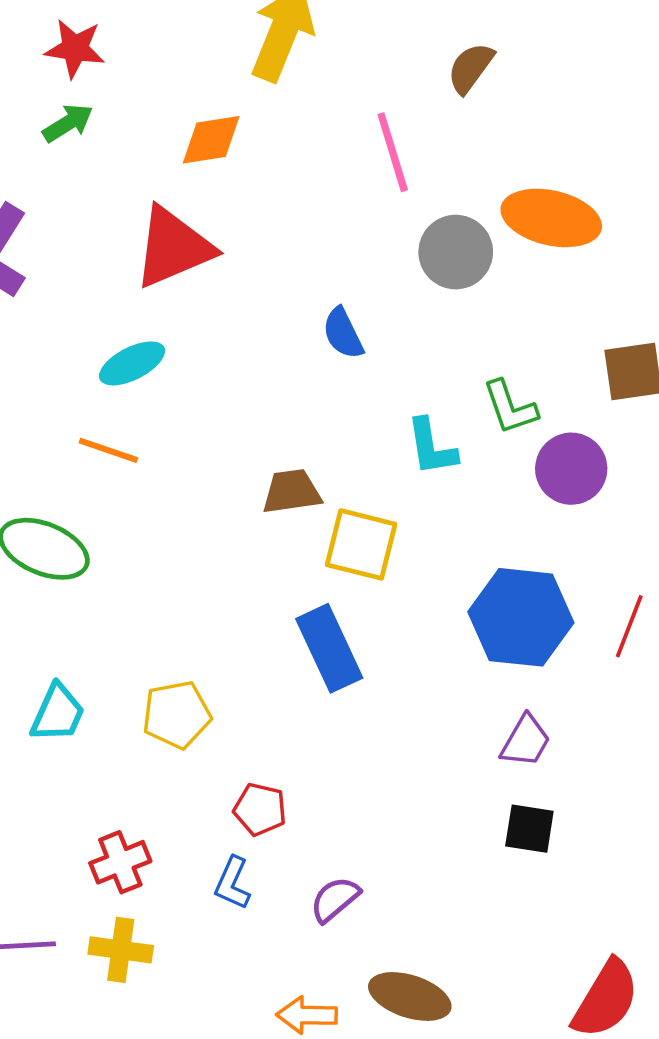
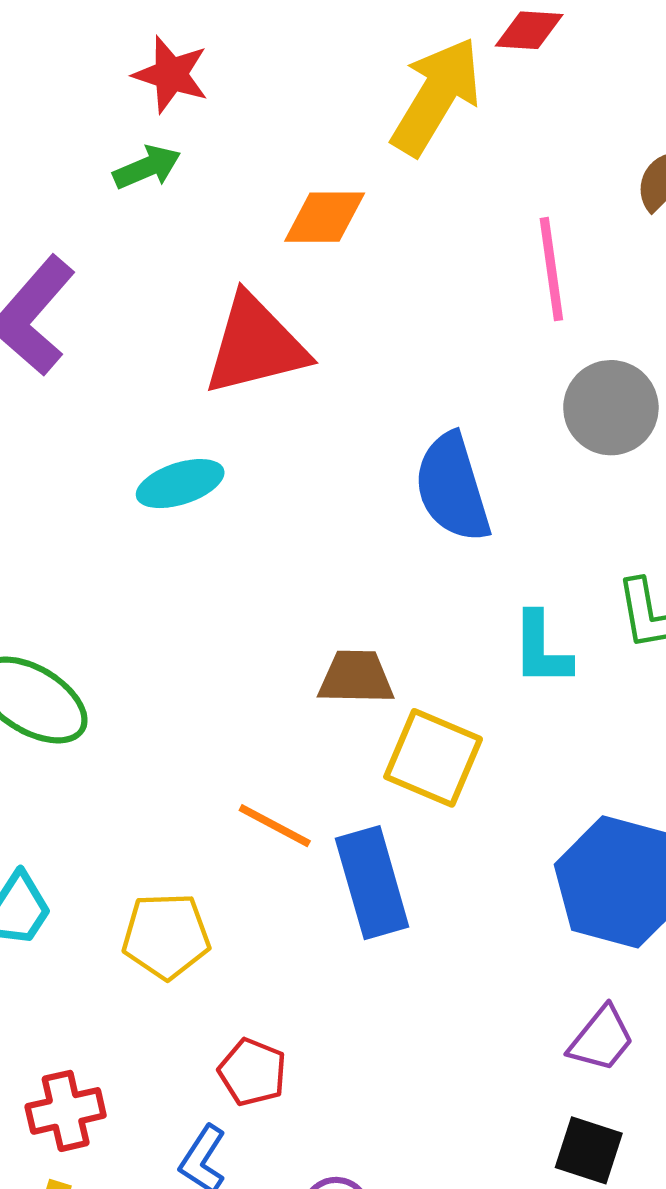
blue semicircle: (343, 333) -> (452, 488), size x1.6
orange line: (108, 450) -> (275, 826), moved

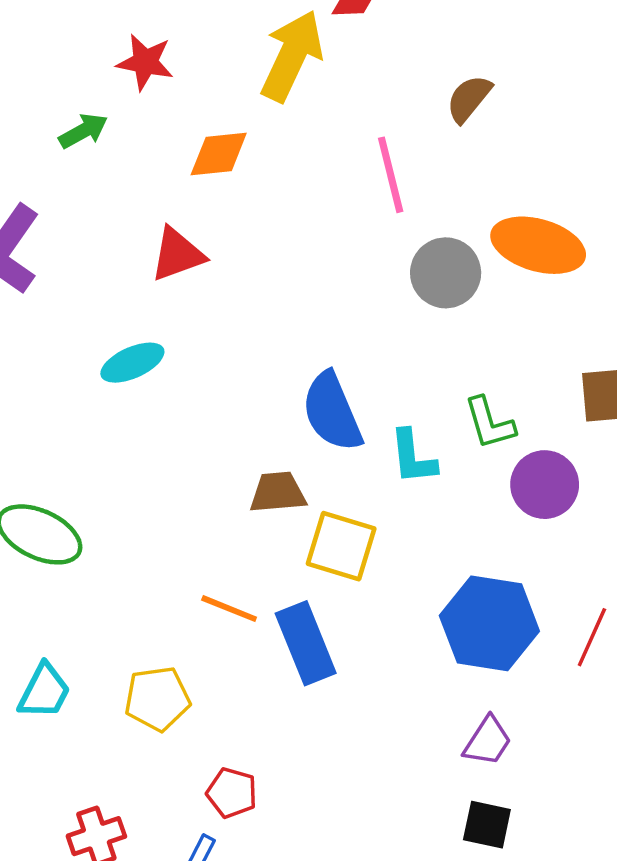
red star: (171, 74) -> (145, 62), moved
red triangle: (255, 345) -> (177, 254), size x0.7
blue semicircle: (452, 488) -> (332, 412), moved

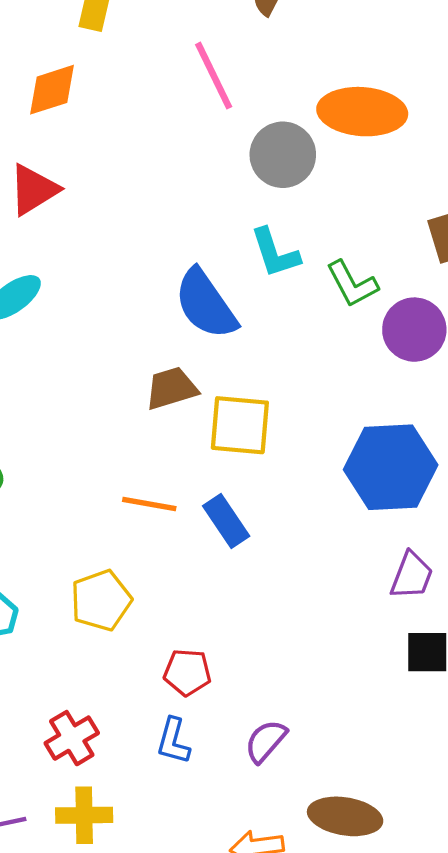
cyan L-shape: (413, 457) -> (275, 253), moved
blue rectangle: (306, 643) -> (226, 521), size x0.7

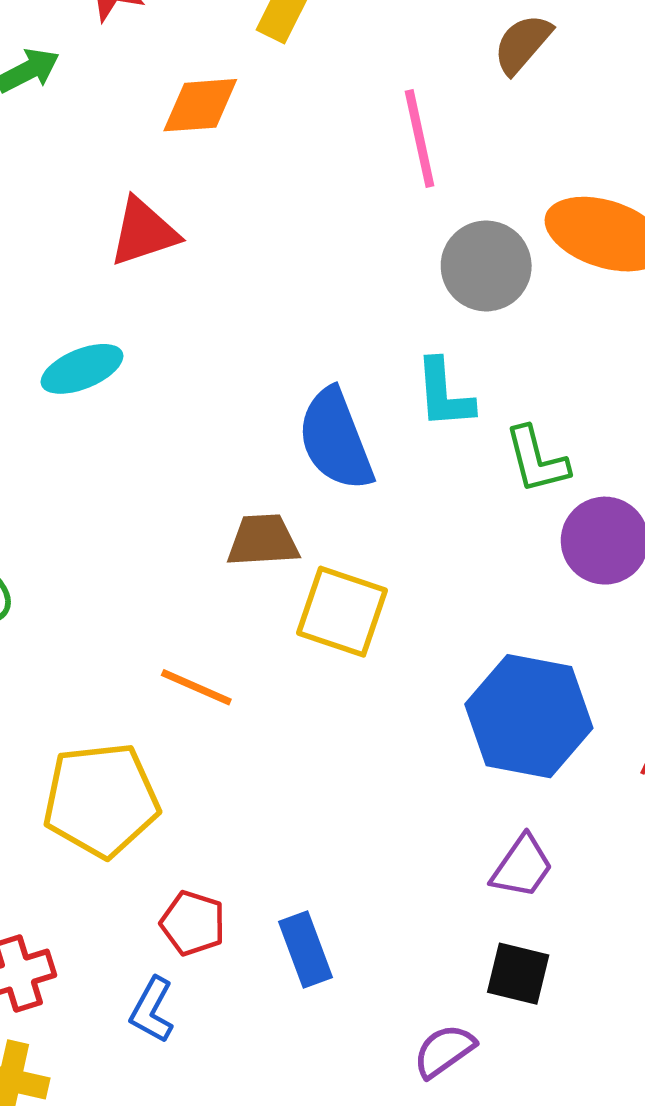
blue rectangle: (226, 521) -> (306, 950), moved
yellow pentagon: (101, 600) -> (101, 800), size x1.4
purple semicircle: (266, 741) -> (444, 1051), moved

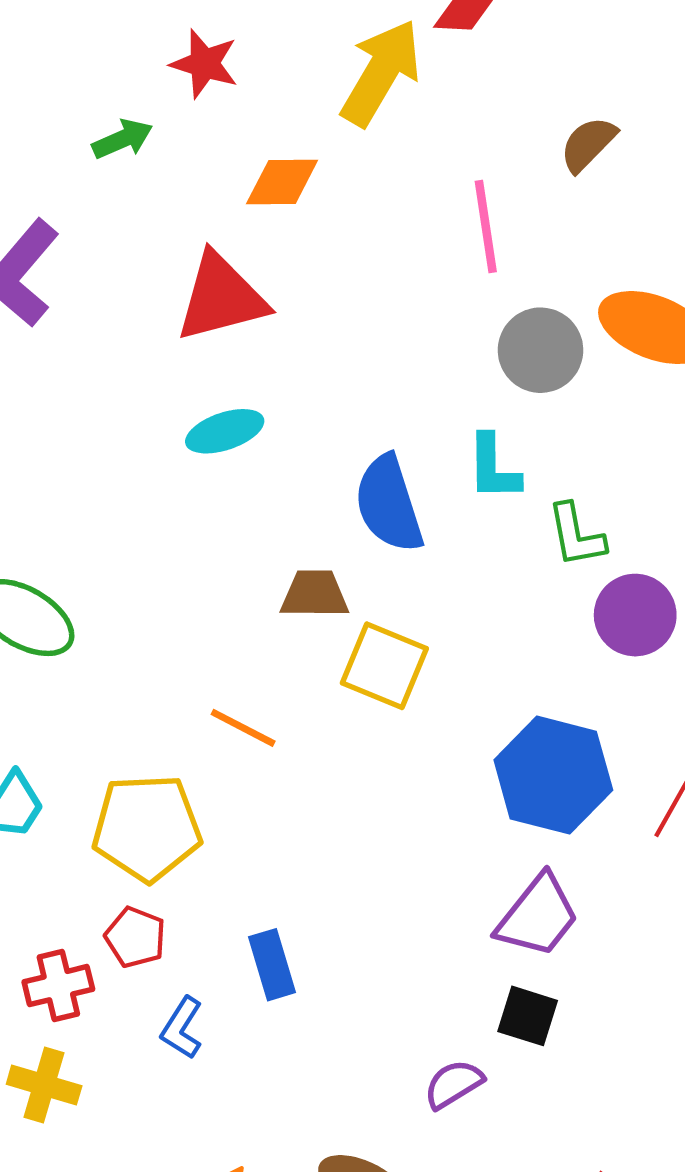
red triangle: (144, 232) -> (221, 298), size x1.4
cyan ellipse: (82, 369) -> (225, 431), moved
purple trapezoid: (522, 867) -> (538, 916), size x1.4
red pentagon: (193, 923) -> (135, 937), moved
blue rectangle: (306, 950) -> (272, 965), moved

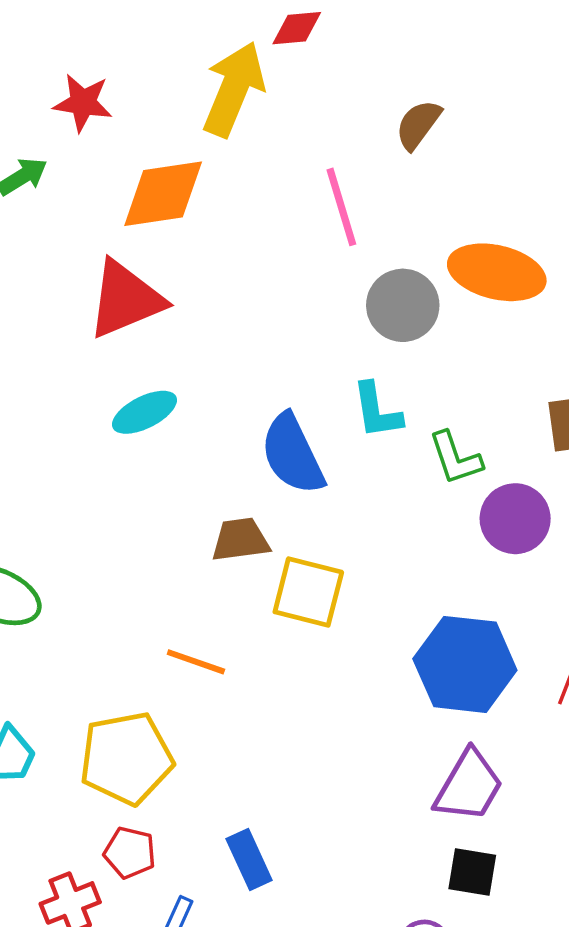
orange diamond: (282, 182) -> (163, 194), size x1.4

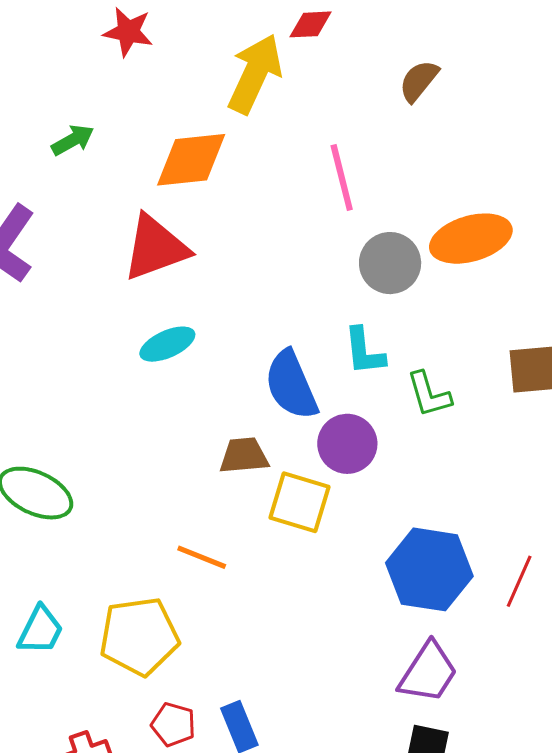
red star: (83, 103) -> (128, 32), moved
brown semicircle: (418, 125) -> (419, 81), moved
orange ellipse: (497, 272) -> (471, 239), turned -32
purple circle: (515, 519) -> (347, 444), moved
red pentagon: (130, 853) -> (173, 724), moved

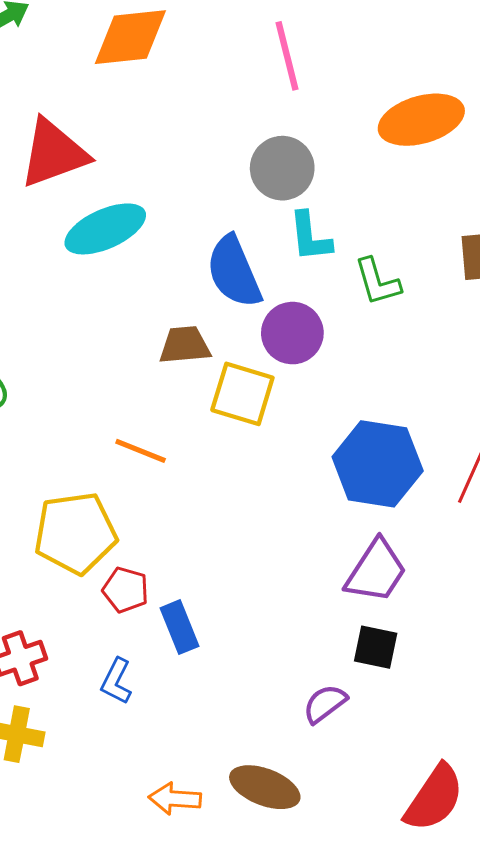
red triangle: (155, 248) -> (54, 153), moved
gray circle: (390, 263) -> (282, 168), moved
cyan ellipse: (167, 344) -> (105, 229), size x1.4
red pentagon: (173, 724) -> (126, 590), moved

